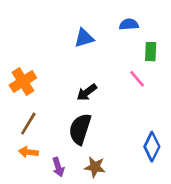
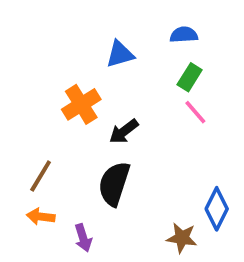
green rectangle: (151, 52) -> (190, 77), moved, turned 30
orange cross: (23, 81) -> (81, 104), moved
brown star: (95, 167) -> (182, 238), moved

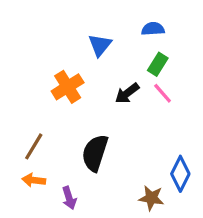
blue triangle: (120, 54) -> (100, 45), turned -35
black arrow: (124, 131) -> (127, 93), moved

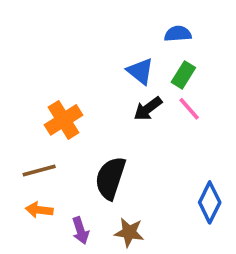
blue triangle: (100, 45) -> (140, 71), moved, turned -30
orange cross: (68, 87) -> (64, 120), moved
brown line: (34, 146) -> (39, 171), turned 44
brown star: (151, 198) -> (129, 232), moved

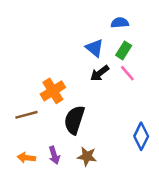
orange cross: (64, 120) -> (53, 91), moved
orange arrow: (39, 210) -> (26, 158), moved

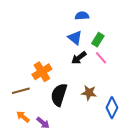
blue semicircle: (120, 23) -> (82, 16), moved
purple arrow: (54, 155) -> (43, 123), turned -32
brown star: (87, 156) -> (89, 93), moved
orange arrow: (26, 158) -> (23, 117), moved, turned 32

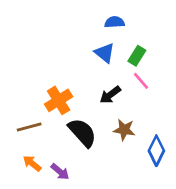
black arrow: (79, 58) -> (110, 95), moved
black semicircle: (59, 95) -> (82, 133), turned 120

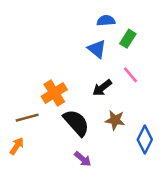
green rectangle: (137, 56) -> (128, 39), moved
orange arrow: (32, 163) -> (17, 146), moved, turned 84
purple arrow: (60, 172) -> (83, 159), moved

